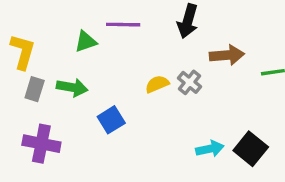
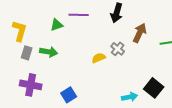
brown arrow: (227, 55) -> (140, 33), turned -60
yellow semicircle: (157, 84) -> (99, 58), moved
blue square: (111, 120) -> (69, 95), moved
cyan arrow: (210, 149) -> (130, 97), moved

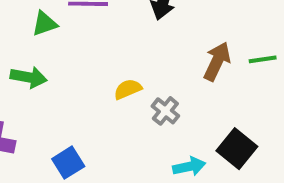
brown arrow: (140, 33) -> (217, 61), moved
gray cross: (118, 49) -> (165, 111), moved

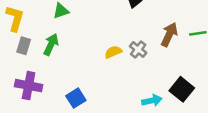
green arrow: (29, 77) -> (51, 45), turned -75
gray cross: (165, 111) -> (138, 49), moved

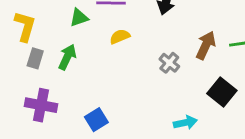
yellow semicircle: (113, 52) -> (120, 37), moved
black square: (182, 89) -> (222, 92), moved

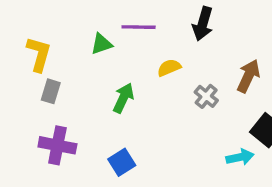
yellow semicircle: (120, 37) -> (169, 68), moved
green arrow: (67, 57) -> (123, 98), moved
cyan arrow: (185, 123) -> (240, 157), moved

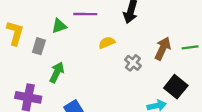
gray rectangle: (51, 91) -> (39, 46), moved
green arrow: (123, 98) -> (57, 72), moved

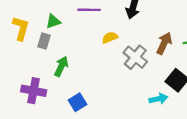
green triangle: (59, 26) -> (53, 21), moved
gray cross: (133, 63) -> (135, 57), size x1.5

